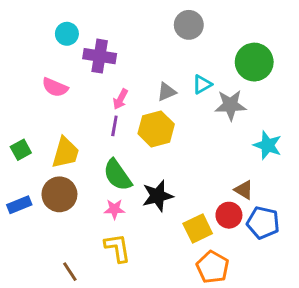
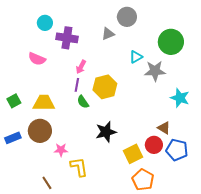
gray triangle: (166, 92) -> (108, 34), moved
yellow trapezoid: (65, 153) -> (44, 103), turned -105
green semicircle: (117, 175) -> (83, 102), moved, size x0.6
pink star: (114, 209) -> (61, 150), moved

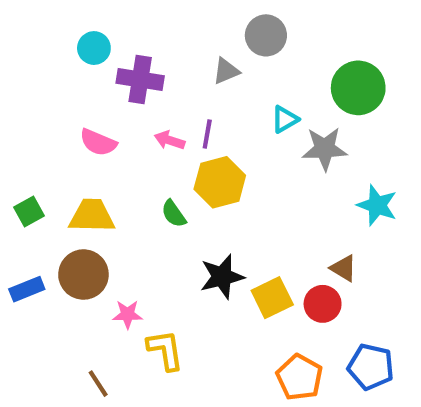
pink semicircle: (37, 59) -> (98, 142), moved
pink arrow: (81, 67) -> (169, 140), turned 80
purple line: (77, 85) -> (207, 134), moved
blue pentagon: (177, 150) -> (371, 367), moved
yellow square: (133, 154) -> (272, 298), moved

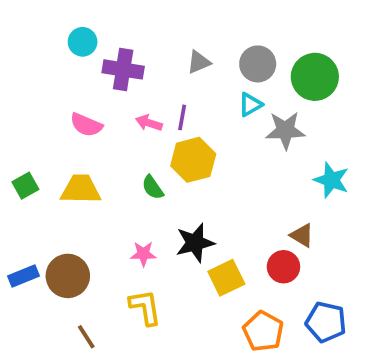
gray circle: (266, 35) -> (258, 64), moved
brown circle: (83, 275) -> (68, 276), moved
blue rectangle: (27, 289) -> (24, 276), moved
yellow square: (272, 298) -> (226, 278), moved
pink star: (128, 314) -> (143, 254), moved

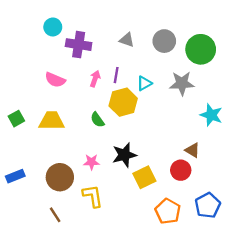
gray triangle: (199, 62) -> (127, 40), turned 42
cyan triangle: (250, 105) -> (144, 83), moved
pink arrow: (149, 123) -> (95, 79), turned 91
brown circle: (68, 276) -> (60, 177), moved
blue pentagon: (326, 322) -> (208, 205), turned 30

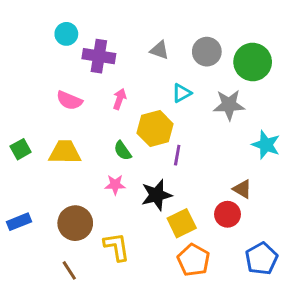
purple line: (116, 75) -> (177, 155), moved
cyan triangle: (144, 83) -> (182, 93), moved
pink star: (92, 162) -> (115, 185), moved
orange pentagon: (168, 211) -> (193, 260), moved

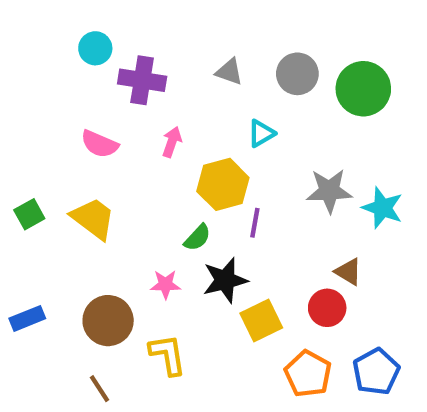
gray star: (229, 105) -> (329, 191), moved
green semicircle: (123, 151) -> (197, 238), moved, turned -102
yellow trapezoid: (65, 152) -> (93, 218), turned 36
pink star: (115, 185) -> (165, 284), moved
orange pentagon: (193, 260) -> (308, 374), moved

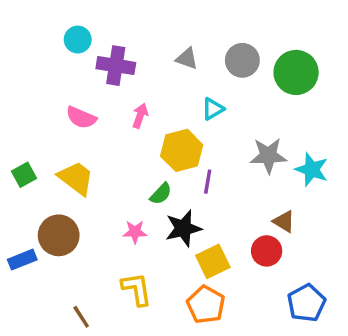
brown circle: (108, 321) -> (59, 235), moved
orange pentagon: (308, 374) -> (206, 305), moved

